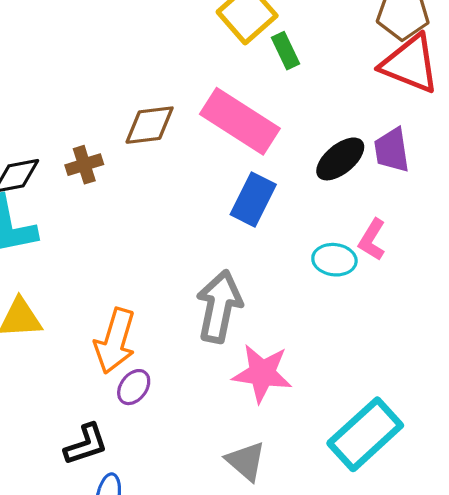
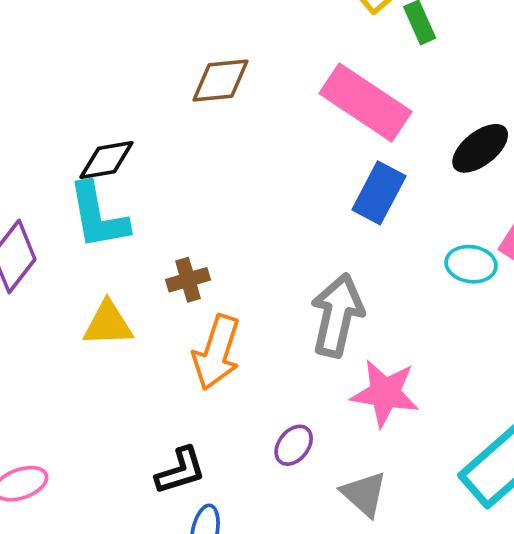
brown diamond: (150, 125) -> (220, 81), moved
brown cross: (84, 165) -> (188, 280), moved
purple ellipse: (134, 387) -> (294, 445), moved

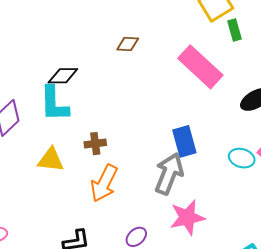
brown diamond: (220, 81) -> (128, 44), size x0.7
blue rectangle: (379, 193) -> (184, 141), moved, turned -52
pink star: (385, 393) -> (187, 217), turned -30

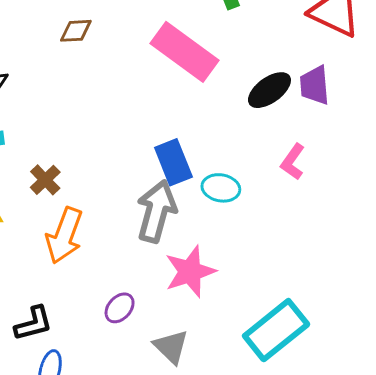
brown cross: (95, 144) -> (45, 180), turned -30
cyan ellipse: (242, 158) -> (221, 188), moved

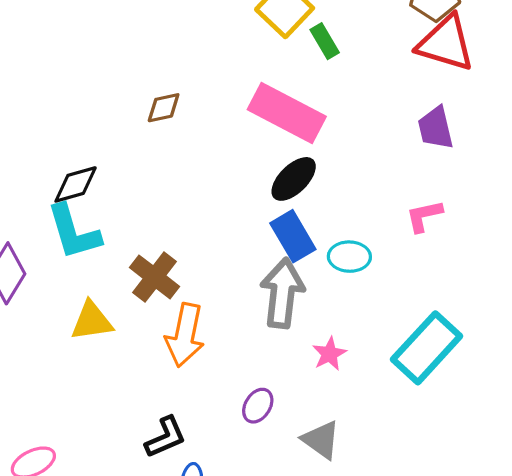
black ellipse: (269, 90) -> (294, 179), moved
pink L-shape: (293, 162) -> (424, 216), turned 51
brown cross: (45, 180) -> (155, 277), size x1.4
pink star: (190, 272) -> (329, 354), size x0.6
cyan rectangle: (276, 330) -> (427, 348), moved

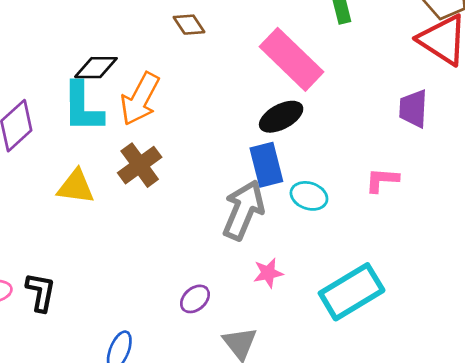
brown diamond: (164, 108) -> (189, 25), turned 52
orange arrow: (185, 335) -> (140, 99), moved
black L-shape: (166, 437) -> (41, 292), moved, turned -72

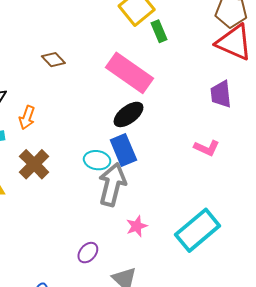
orange arrow: (140, 99) -> (27, 118), size x0.6
pink L-shape: (382, 180) -> (207, 148), turned -150
cyan ellipse: (309, 196) -> (97, 160), moved

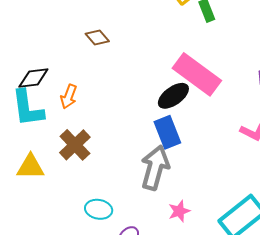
pink rectangle: (130, 73) -> (197, 74), moved
cyan ellipse: (97, 160) -> (99, 209), moved

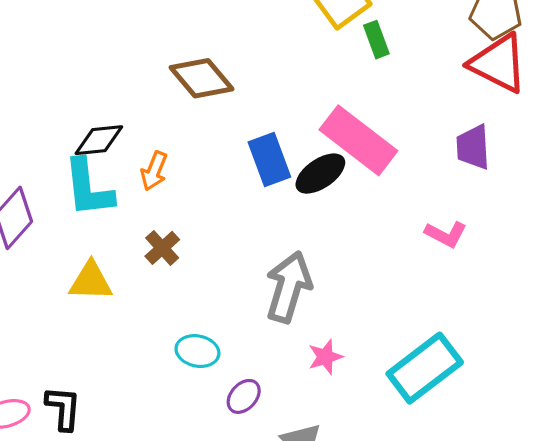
brown diamond: (97, 38) -> (202, 78), size x1.6
blue rectangle: (167, 132) -> (269, 160), moved
brown cross: (75, 145) -> (162, 248), size x0.7

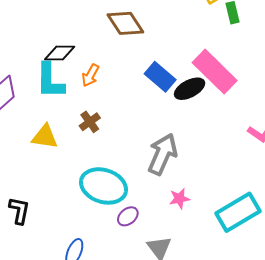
blue rectangle: (269, 160) -> (160, 77), turned -36
cyan ellipse: (197, 351) -> (104, 186), size x1.8

